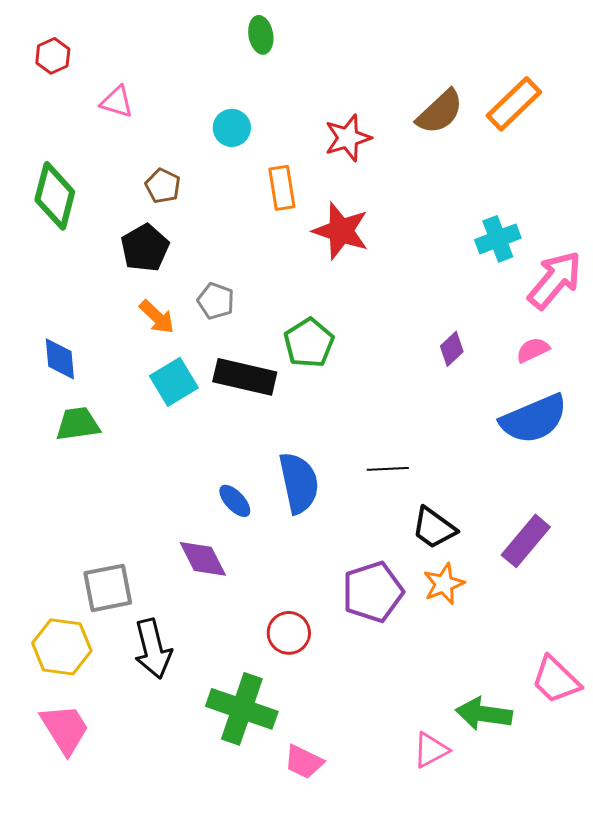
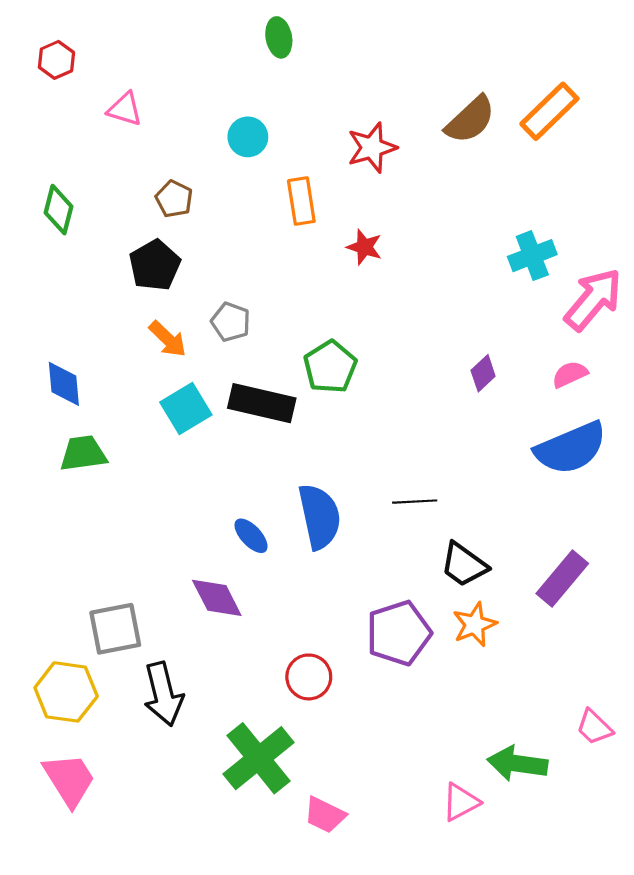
green diamond: (55, 196) -> (59, 210), size x0.7
red star: (341, 231) -> (364, 247), size x0.6
pink trapezoid: (556, 680) -> (594, 727), size x0.7
green cross: (242, 709) -> (259, 758), turned 32

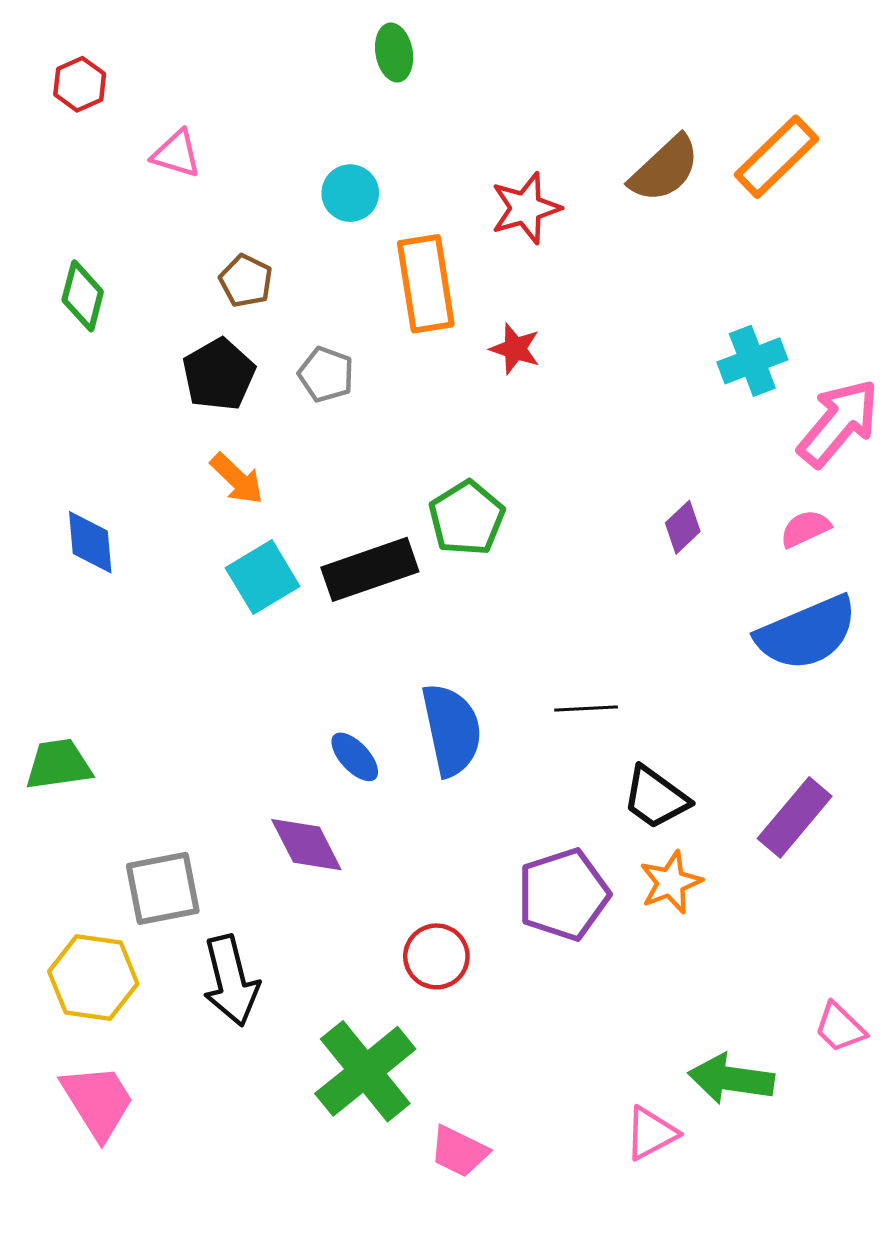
orange rectangle: (301, 201) -> (426, 284), size x1.4
gray pentagon: (231, 322) -> (326, 374), moved
black rectangle: (262, 403) -> (370, 569), turned -32
green trapezoid: (83, 453) -> (58, 764), moved

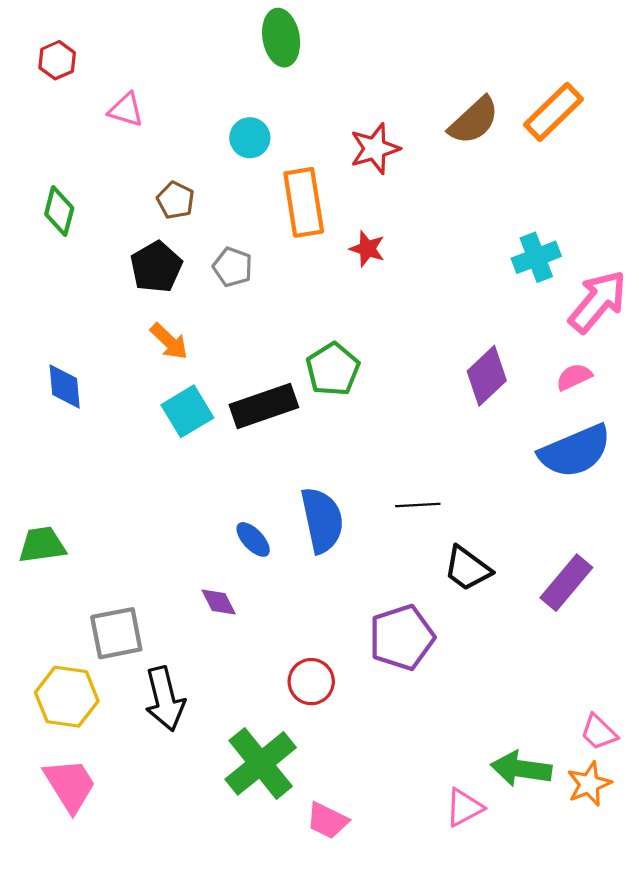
green ellipse: (394, 52) -> (281, 38), size x1.4
purple diamond: (683, 527) -> (487, 376), size x1.6
purple diamond: (306, 845) -> (219, 602), size x0.7
orange star: (671, 882) -> (589, 784), moved

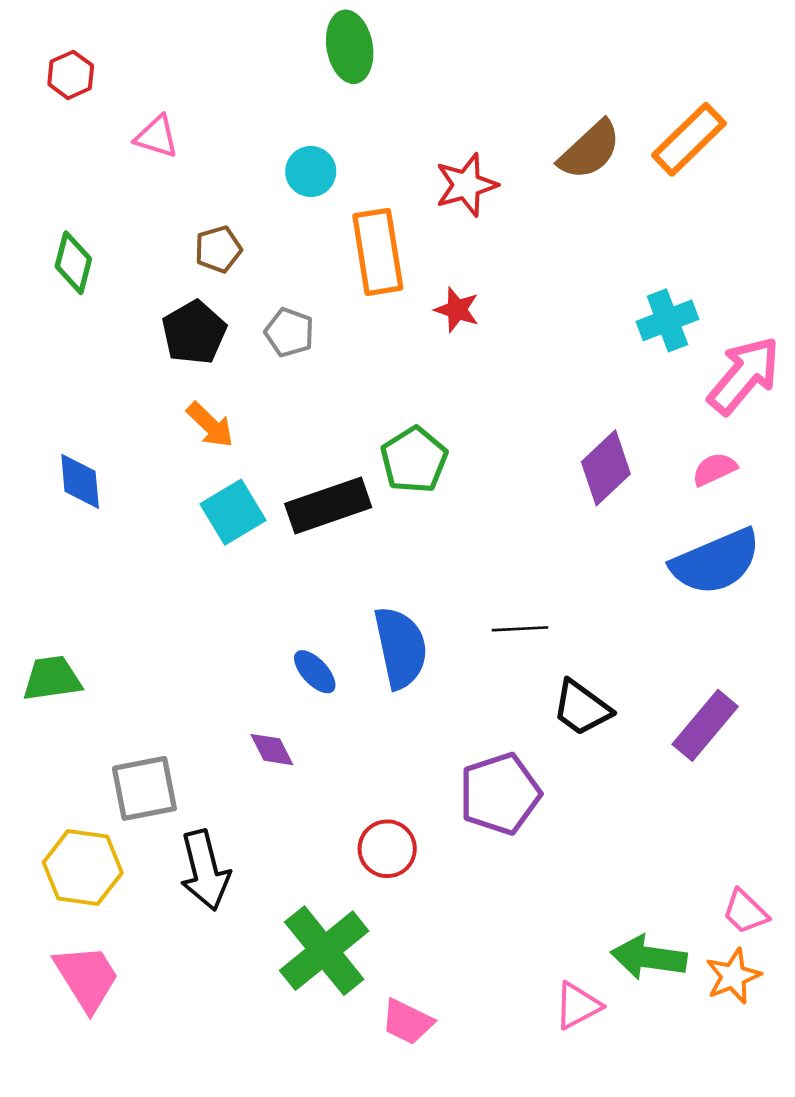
brown pentagon: (176, 200) -> (218, 249), turned 30

